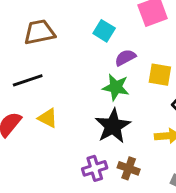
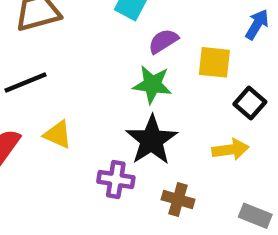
purple cross: (95, 168) -> (116, 179), moved, turned 30

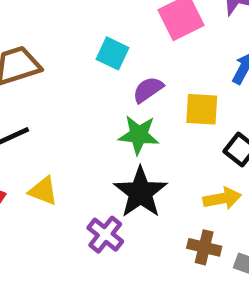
purple cross: (116, 179) -> (105, 235), turned 32
brown cross: (178, 200) -> (204, 247), moved

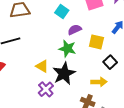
yellow triangle: (43, 191) -> (42, 66), moved

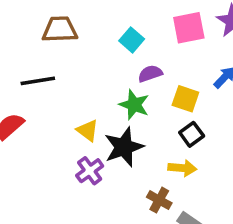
black square: (110, 62) -> (192, 134), moved

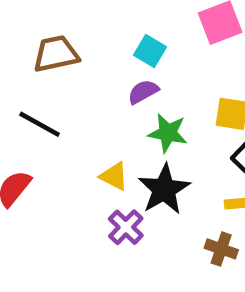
purple semicircle: (150, 74) -> (143, 92), moved
black line: (38, 81) -> (40, 124), turned 48

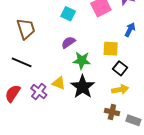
cyan square: (150, 51) -> (68, 14), moved
brown trapezoid: (56, 54) -> (26, 29), turned 90
purple cross: (126, 227) -> (39, 91), moved

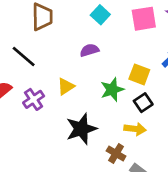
green star: (82, 60) -> (112, 90), moved, turned 30
yellow triangle: (59, 83) -> (66, 87), moved, turned 48
black star: (83, 87) -> (81, 129), moved

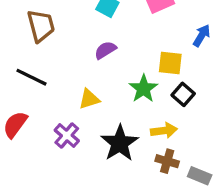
yellow triangle: (66, 87) -> (89, 99), turned 30
purple cross: (34, 99) -> (67, 136), moved
yellow arrow: (135, 129) -> (164, 131), moved

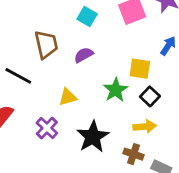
brown trapezoid: (41, 26) -> (46, 44), moved
yellow arrow: (164, 131) -> (145, 127), moved

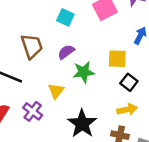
green star: (116, 90) -> (84, 72), moved, turned 30
yellow triangle: (68, 97) -> (56, 91), turned -30
purple cross: (47, 128) -> (33, 111), moved

